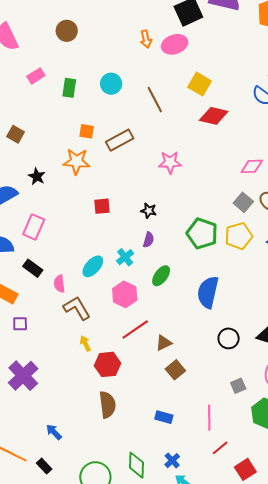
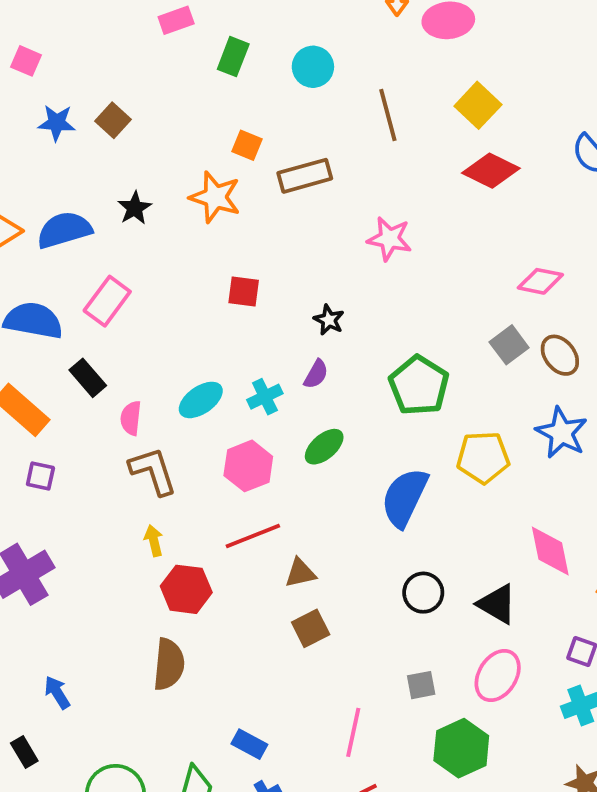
yellow pentagon: (239, 236) -> (483, 457), moved
blue rectangle: (164, 417) -> (249, 744), moved

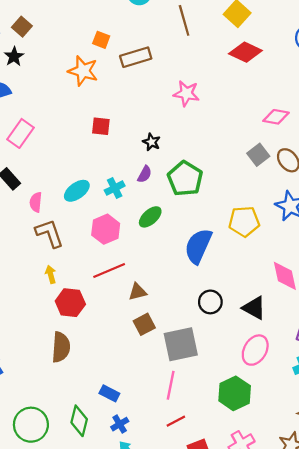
black star: (135, 208) -> (14, 57), moved
green pentagon: (419, 385) -> (185, 179), moved
gray square: (421, 685) -> (181, 344), moved, size x2.0

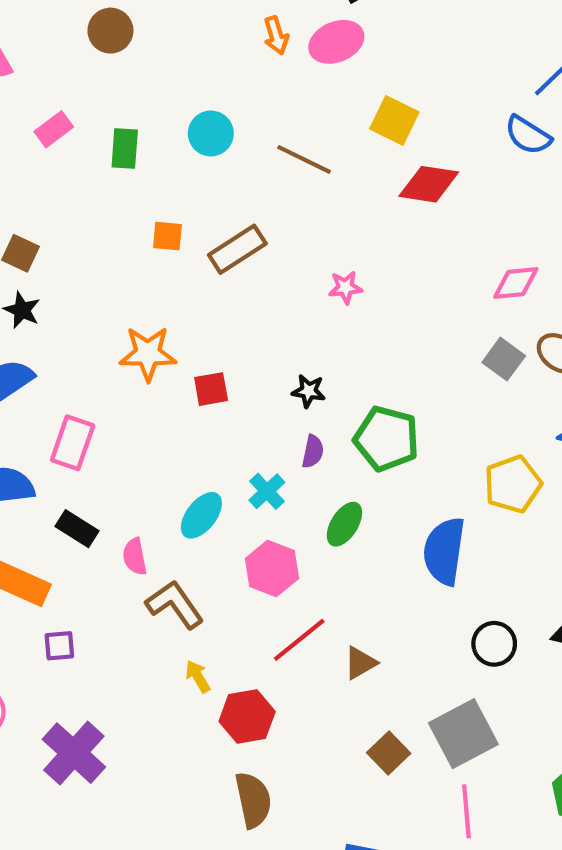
brown line: (184, 20) -> (304, 159), turned -32
orange star: (83, 71) -> (148, 354), moved
pink star: (186, 93) -> (345, 287), size x0.7
brown square: (144, 324) -> (389, 753), moved

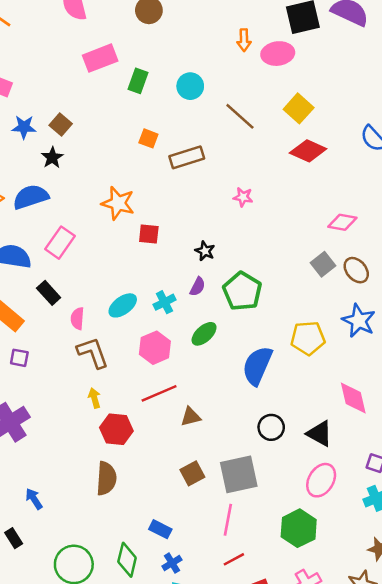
pink rectangle: (54, 129) -> (100, 58), size x1.5

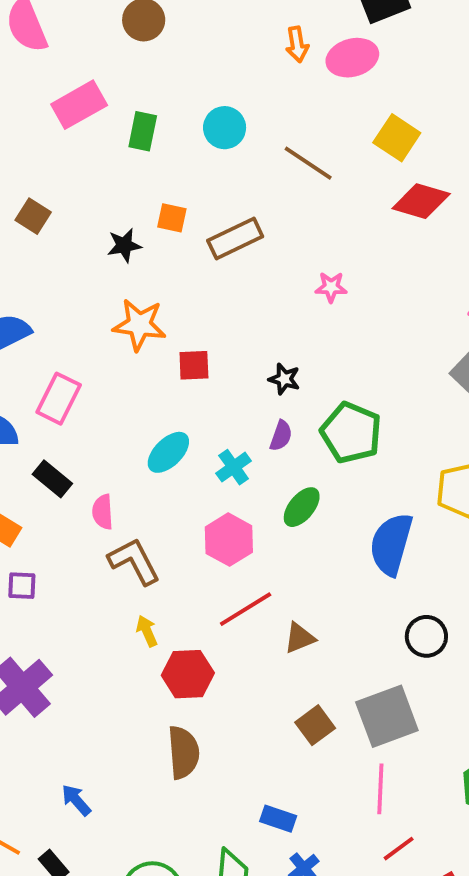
black star: (52, 158) -> (124, 245), moved, turned 30
cyan ellipse: (123, 305) -> (168, 452), moved

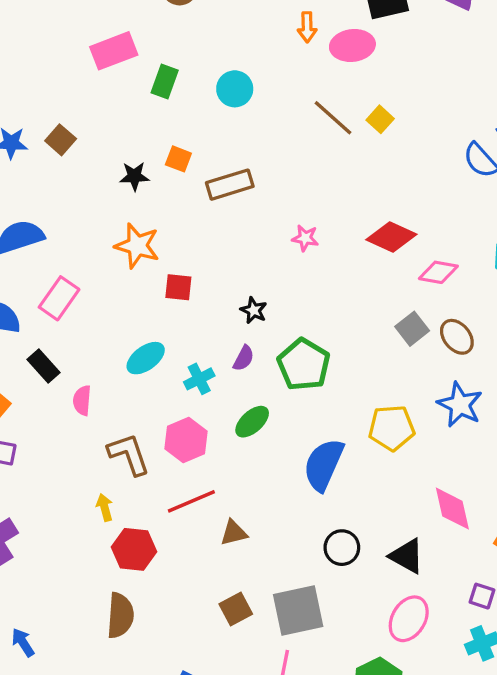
yellow square: (397, 138) -> (380, 119), size x0.7
brown line: (308, 163) -> (333, 118), moved
red diamond: (421, 201) -> (391, 237), moved
brown L-shape: (134, 561) -> (129, 454), moved

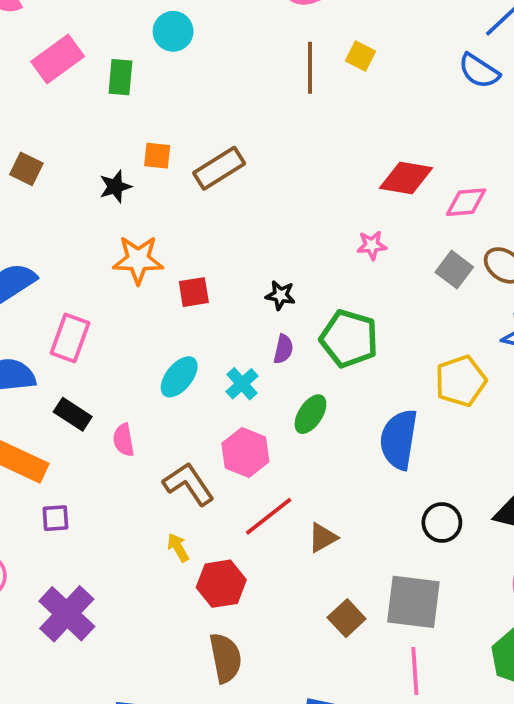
cyan circle: (235, 89) -> (173, 31), moved
brown line: (333, 118) -> (310, 68), turned 63
pink star: (305, 238) -> (372, 245), moved
gray square: (298, 611) -> (413, 602), turned 34

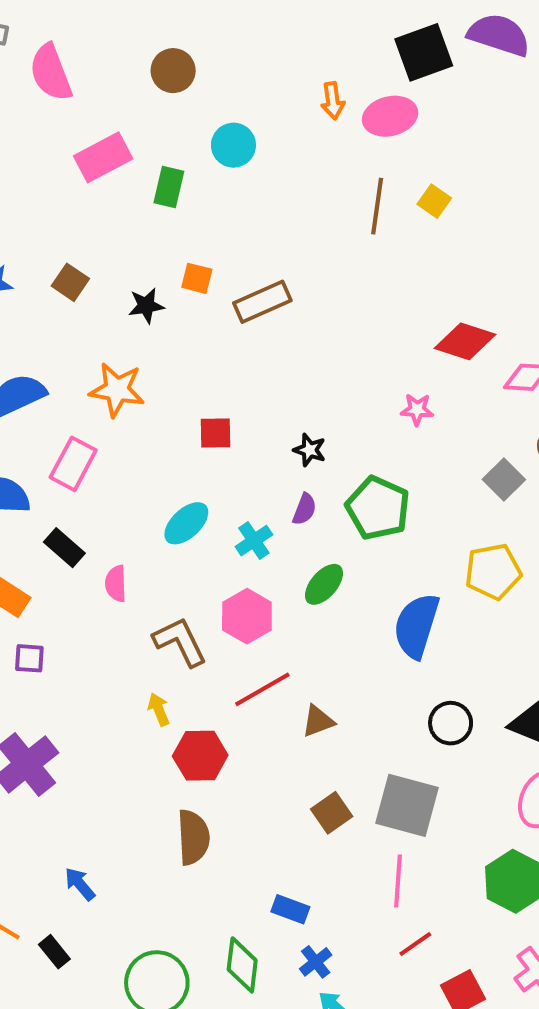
brown square: (26, 169) -> (70, 282), moved
orange star: (138, 260) -> (117, 390), moved
gray square: (454, 270) -> (504, 480), moved

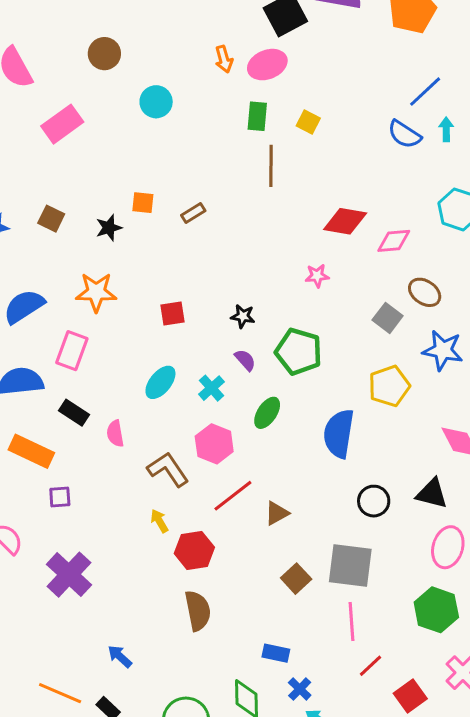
green rectangle: (169, 187) -> (257, 116), moved
brown line: (377, 206) -> (271, 166), moved
brown rectangle: (262, 302) -> (193, 213), size x0.6
purple semicircle: (304, 509) -> (245, 360), turned -55

